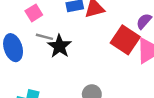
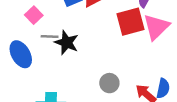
red square: (125, 40) -> (131, 22), turned -36

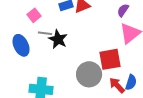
red square: (131, 22) -> (110, 59), moved
gray circle: (109, 83) -> (89, 74), size x1.6

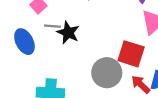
red square: (110, 59) -> (131, 54), turned 30

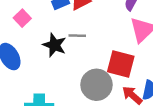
gray line: (52, 26) -> (77, 36), moved

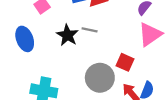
red square: (121, 64) -> (125, 62), size x0.7

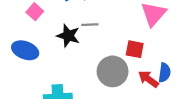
blue ellipse: (25, 39) -> (25, 50), turned -35

